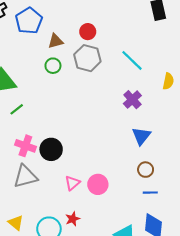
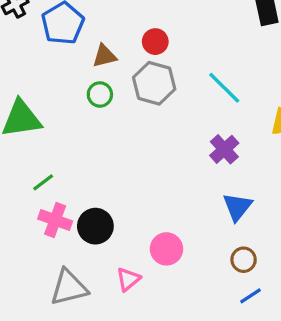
green line: (17, 109) -> (43, 182), moved
gray triangle: (25, 176) -> (69, 287), moved
pink circle: (98, 184) -> (166, 249), moved
blue line: (150, 193) -> (251, 296), turned -32

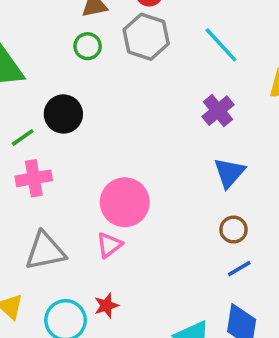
pink cross: (55, 220) -> (34, 178), turned -32
black circle: (95, 226) -> (63, 114), moved
pink circle: (166, 249) -> (125, 202), moved, size x1.4

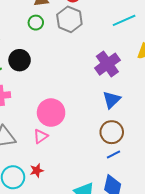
cyan line: (221, 45) -> (124, 20), moved, turned -75
purple cross: (218, 111) -> (107, 64), size x1.4
brown circle: (233, 230) -> (112, 132), size x1.5

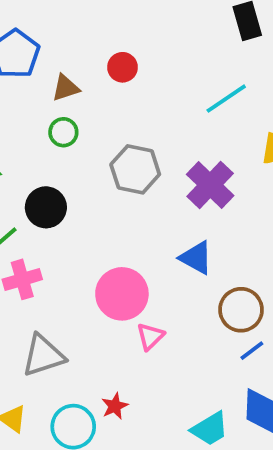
gray hexagon: (69, 19) -> (135, 169), moved
blue triangle: (112, 100) -> (196, 258), moved, turned -36
pink triangle: (41, 136) -> (150, 336), moved

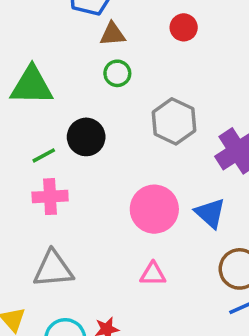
brown triangle: (66, 88) -> (113, 34), moved
pink circle: (122, 294) -> (154, 209), moved
pink triangle: (150, 336) -> (153, 274), turned 32

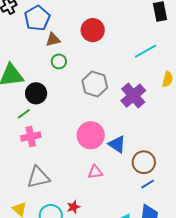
red circle: (184, 27) -> (93, 30), size x1.5
black circle: (86, 137) -> (36, 93), moved
blue triangle: (210, 213) -> (117, 144), moved

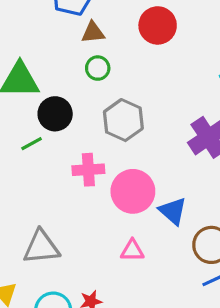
gray hexagon: (95, 84) -> (123, 120), moved
pink cross: (31, 137) -> (88, 170), moved

